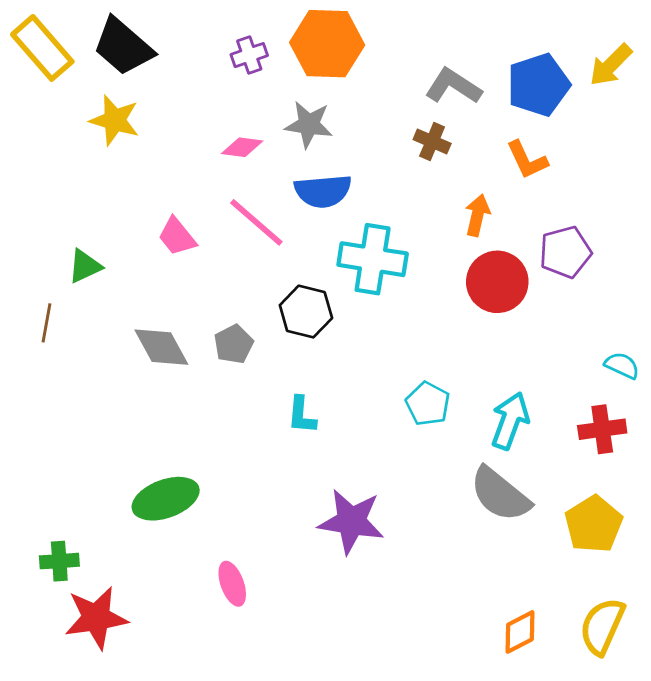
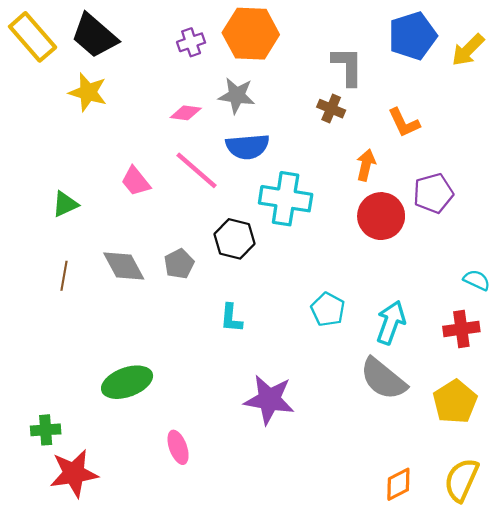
blue pentagon: (538, 85) -> (413, 36), moved
gray L-shape: (453, 86) -> (347, 66), turned 57
brown line: (47, 323) -> (64, 276), moved

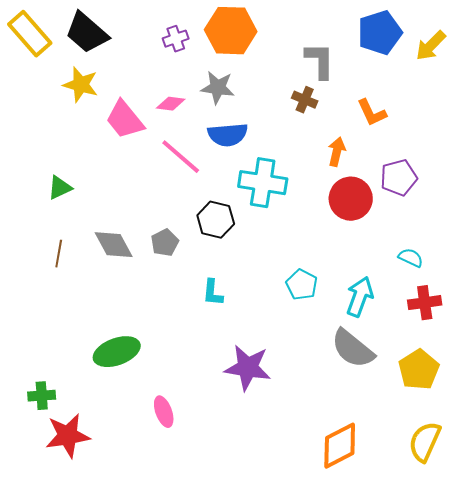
pink trapezoid: (136, 181) -> (125, 120), moved, size x1.4
cyan semicircle: (477, 280) -> (411, 258), moved
orange diamond: (398, 484) -> (340, 446), moved, size x1.5

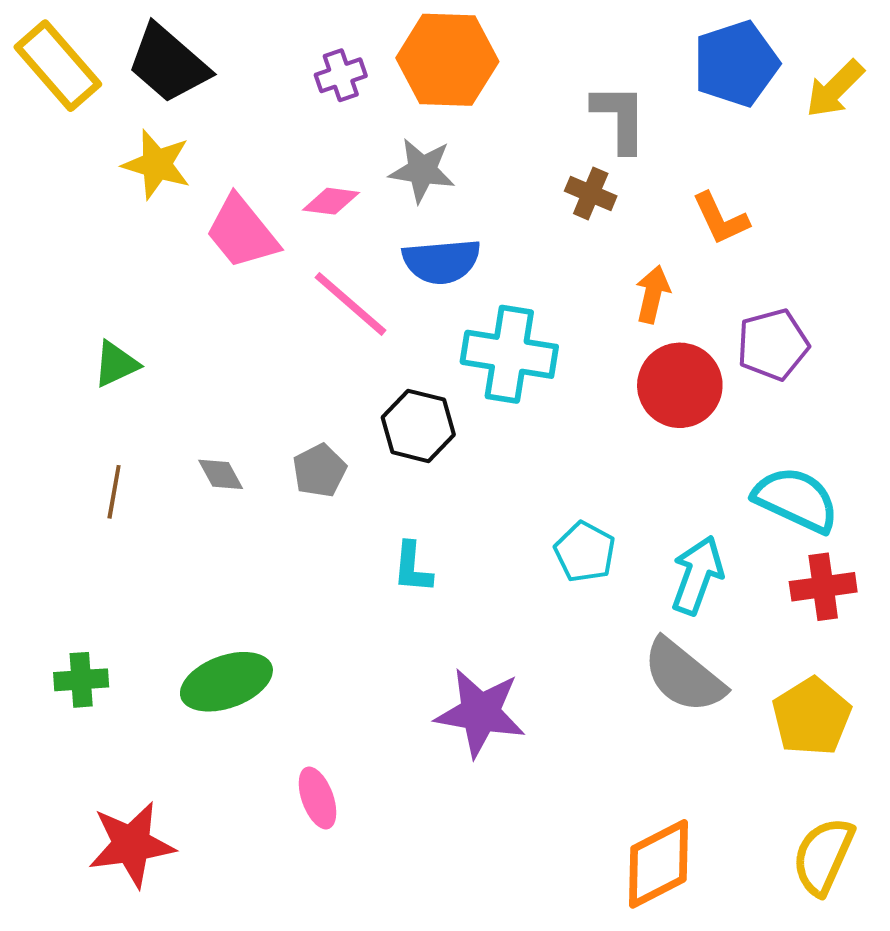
gray diamond: (114, 245) -> (221, 474), size x0.6
cyan semicircle: (411, 258) -> (796, 500), size x1.8
green cross: (42, 396) -> (81, 680), moved

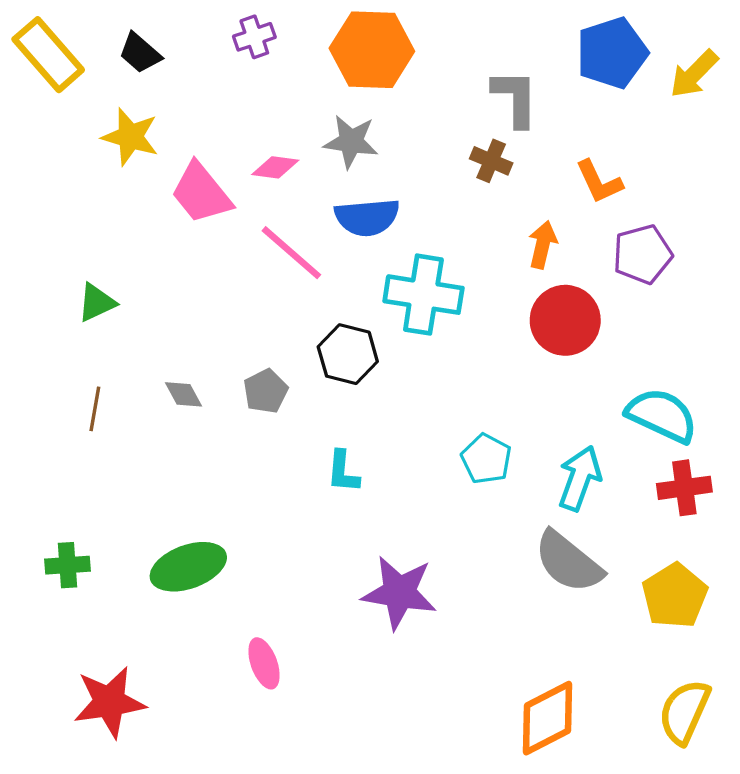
black trapezoid: (168, 64) -> (140, 53), size x0.6
purple cross: (341, 75) -> (254, 37), moved
purple pentagon: (773, 345) -> (642, 254), moved

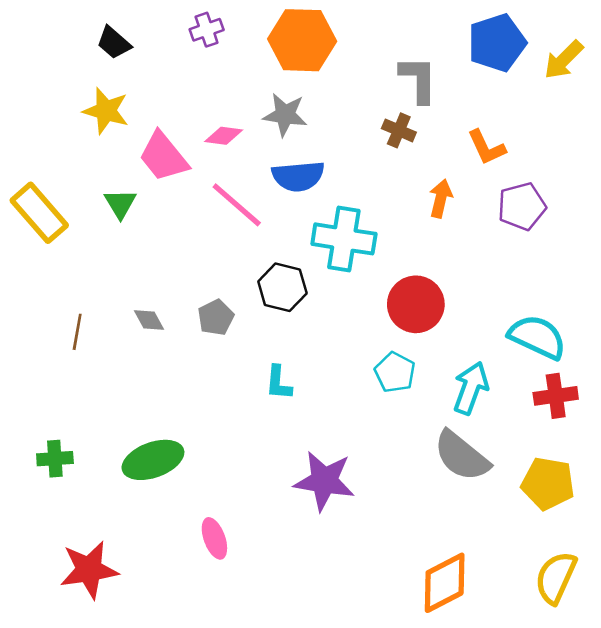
yellow rectangle: (48, 55) -> (39, 213), moved
green triangle: (97, 303) -> (120, 204), moved, turned -36
red circle: (565, 320) -> (416, 304), moved
yellow pentagon: (675, 596) -> (548, 483), turned -30

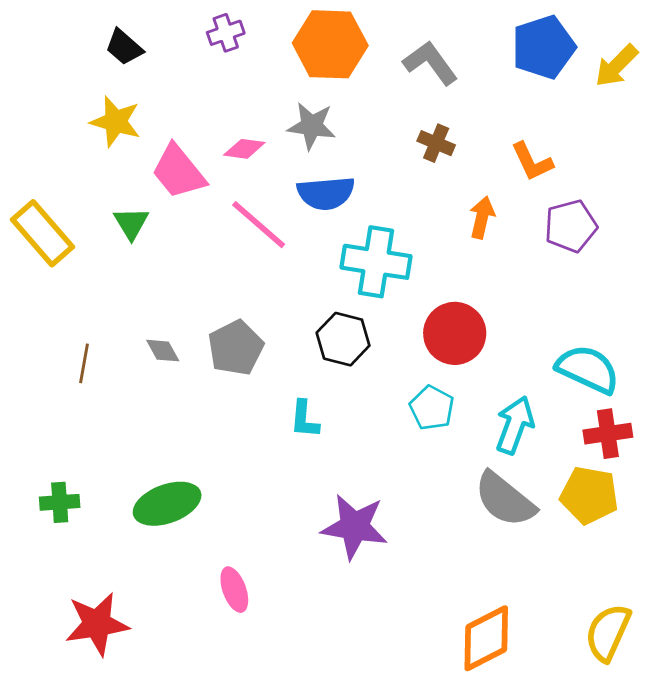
gray L-shape: (418, 79) -> (430, 63), moved, turned -36
black hexagon: (282, 287) -> (343, 339), moved
gray pentagon: (216, 317) -> (236, 348), size x1.4
yellow pentagon: (548, 483) -> (589, 495), moved

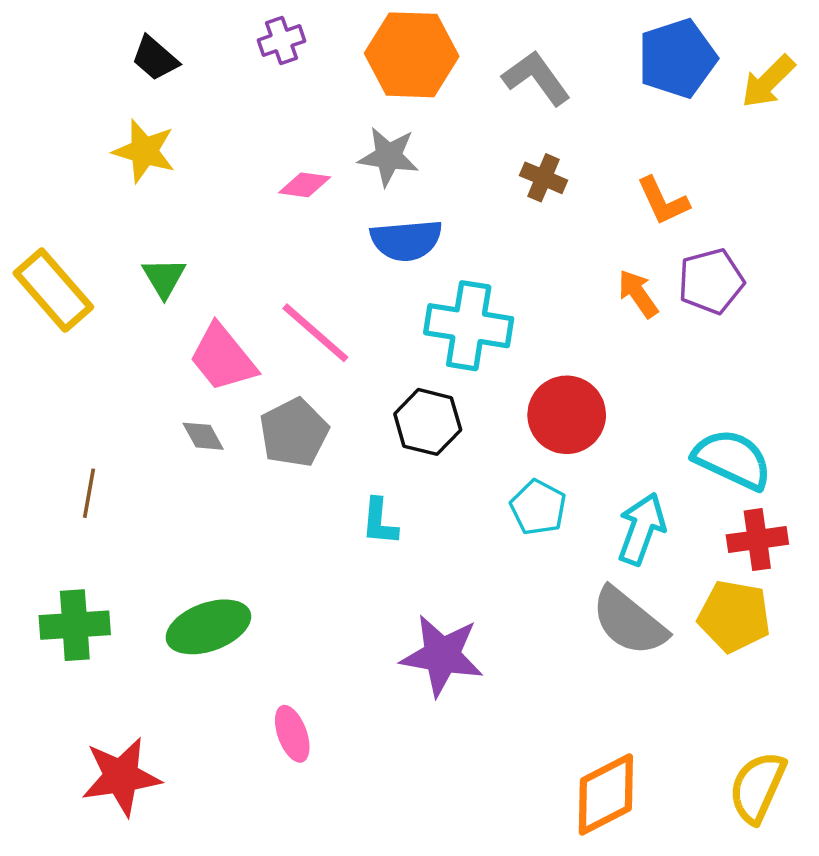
pink trapezoid: (178, 172) -> (223, 358), moved
orange arrow: (482, 217) -> (638, 294), moved, turned -48
pink line: (259, 225) -> (315, 333), moved
brown line: (84, 363) -> (89, 493), moved
green cross: (60, 502) -> (75, 625), size x1.4

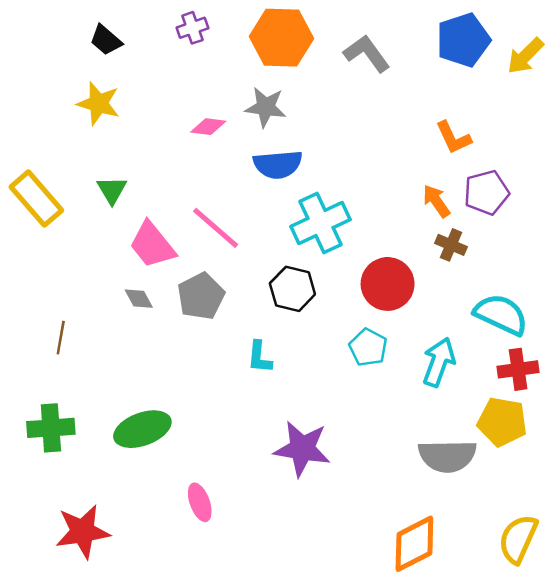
brown cross: (544, 178) -> (451, 245), moved
cyan cross: (469, 326) -> (320, 223), turned -34
gray semicircle: (629, 622) -> (447, 456), moved, turned -40

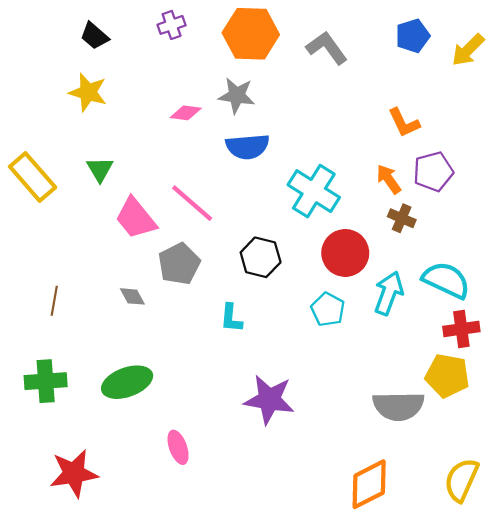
blue pentagon: (463, 40) -> (413, 36), size x0.7
cyan cross: (320, 223) -> (314, 191), moved, turned -33
gray diamond: (139, 299) -> (132, 296), moved
cyan arrow: (439, 362) -> (389, 293), moved

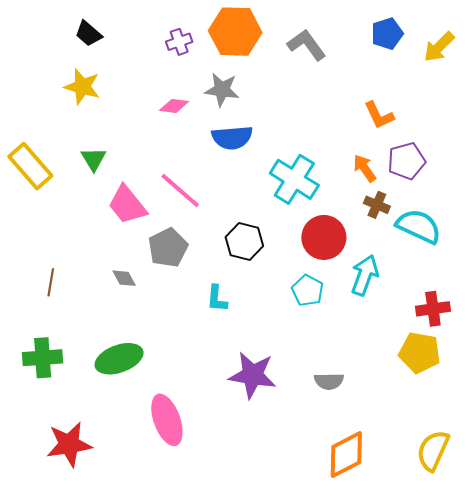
purple cross: (172, 25) -> (179, 42), moved
cyan semicircle: (446, 280) -> (419, 226), moved
gray semicircle: (398, 406) -> (329, 381), moved, size x0.6
pink ellipse: (178, 447) -> (167, 420), size x1.6

